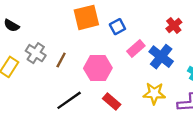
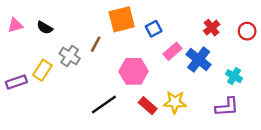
brown line: (61, 60) -> (96, 44), moved
yellow star: (154, 93) -> (175, 102), moved

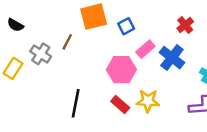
pink hexagon: (134, 71) -> (121, 70), moved
black line: (104, 105) -> (76, 103), turned -44

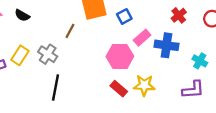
gray cross: (41, 54) -> (48, 54), moved
blue cross: (172, 58) -> (166, 45), turned -30
black line: (76, 103) -> (55, 88), moved

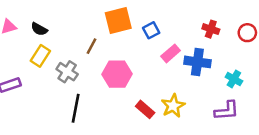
red cross: (179, 15) -> (211, 29), turned -32
yellow rectangle: (20, 55) -> (40, 56), moved
pink hexagon: (120, 56) -> (117, 74), moved
yellow star: (144, 85) -> (173, 106), turned -30

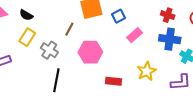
blue cross: (197, 62) -> (170, 39), moved
yellow star: (173, 106) -> (147, 71), moved
red rectangle: (145, 109) -> (113, 81), turned -35

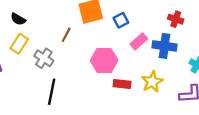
blue cross: (170, 39) -> (165, 46), moved
pink hexagon: (90, 52) -> (104, 60), moved
red rectangle: (113, 81) -> (122, 84), moved

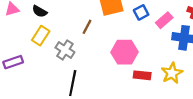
pink rectangle: (139, 41) -> (164, 20), moved

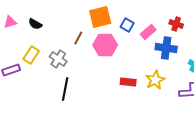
blue square: (141, 12) -> (127, 25), turned -32
yellow rectangle: (41, 36) -> (31, 55), moved
pink hexagon: (124, 52) -> (105, 45), moved

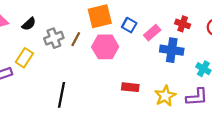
black semicircle: (35, 24) -> (29, 24), turned -72
gray cross: (58, 59) -> (54, 38), moved, turned 36
yellow star: (155, 80) -> (165, 96), moved

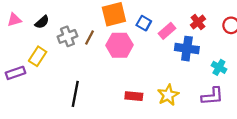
red cross: (183, 24) -> (198, 22), turned 32
red rectangle: (130, 87) -> (134, 96), moved
yellow star: (165, 96) -> (168, 95), moved

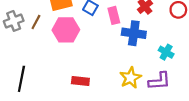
pink rectangle: (167, 31) -> (114, 15), turned -63
yellow star: (168, 95) -> (130, 78), moved

